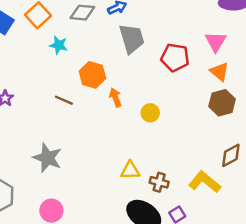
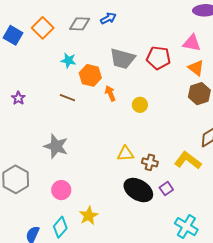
gray trapezoid: (132, 39) -> (122, 59), moved, turned 124
pink triangle: (216, 42) -> (192, 43), turned -48
cyan star: (59, 45) -> (68, 60), moved

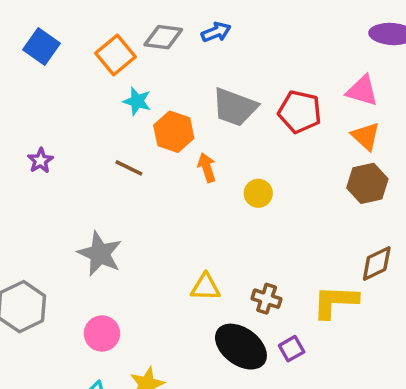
orange square: (43, 28) -> (115, 55), moved
yellow triangle: (125, 154) -> (205, 287), moved
yellow L-shape: (188, 160) -> (335, 302), turned -40

